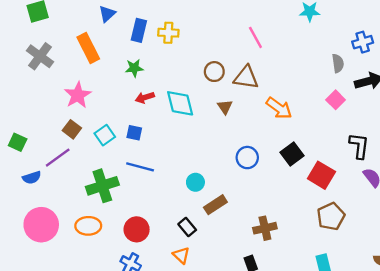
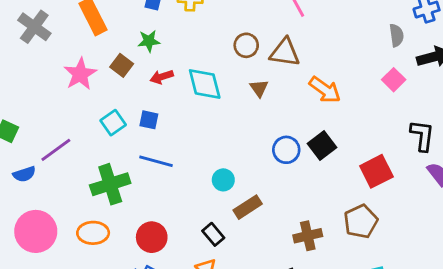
brown square: (72, 129) -> (122, 65), moved
black square: (292, 154) -> (322, 146), moved
red square: (321, 175) -> (376, 171), turned 32
brown pentagon: (331, 216) -> (361, 221), moved

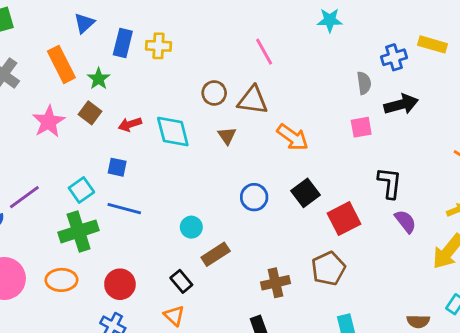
green star: (149, 41) -> (99, 79), moved, turned -30
pink square: (394, 80) -> (361, 127), turned 35
cyan square: (113, 123) -> (81, 190), moved
black square: (322, 146) -> (305, 193), moved

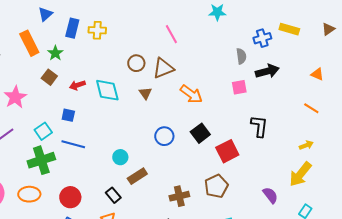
brown triangle: (253, 100) -> (163, 68), turned -30
pink star: (49, 122) -> (15, 97), moved
purple semicircle: (405, 221) -> (270, 195), moved

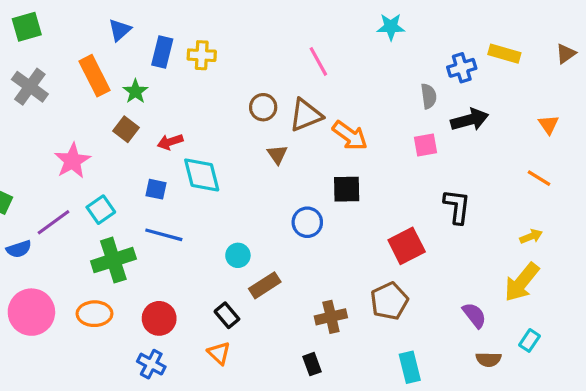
orange triangle: (317, 74) -> (548, 125), turned 32
cyan diamond: (107, 90) -> (202, 175), moved
orange arrow: (191, 94) -> (350, 136), moved
cyan square: (43, 131) -> (101, 210), moved
black square: (200, 133) -> (347, 189), moved, turned 36

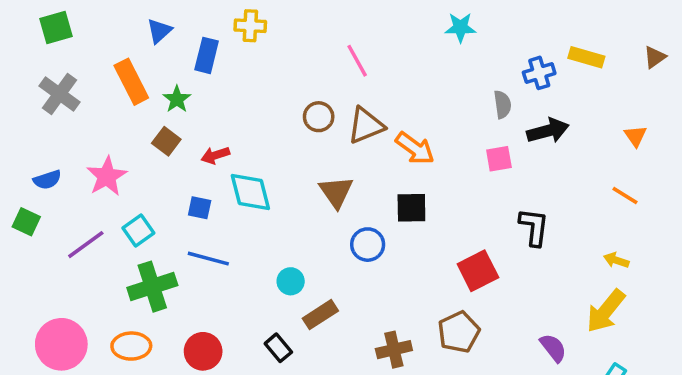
yellow cross: (202, 55) -> (250, 26), moved
pink line: (318, 61) -> (357, 61), moved
brown triangle: (277, 154) -> (336, 192), moved, size x1.5
yellow arrow: (531, 236) -> (616, 260), turned -140
blue semicircle: (19, 249) -> (47, 180), moved

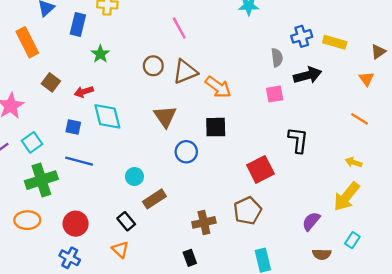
yellow rectangle: (586, 57) -> (335, 42), moved
brown triangle: (655, 57) -> (378, 52), moved
green star: (177, 99) -> (100, 54), moved
purple semicircle: (553, 348) -> (311, 221), turned -102

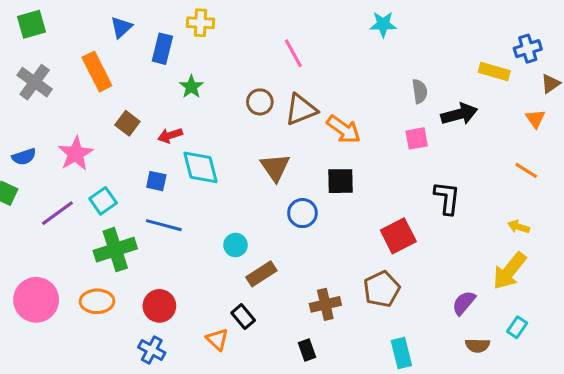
blue cross: (302, 36) -> (528, 49), moved
black rectangle: (126, 221) -> (243, 317), moved

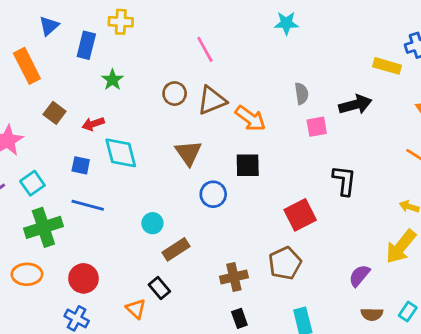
gray semicircle: (420, 91) -> (301, 94), moved
cyan rectangle: (517, 327) -> (408, 312), moved
black rectangle: (307, 350) -> (239, 318), moved

